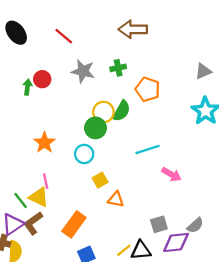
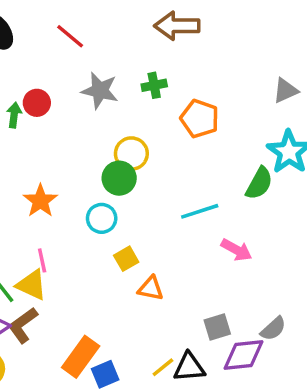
green semicircle: (122, 111) -> (259, 183), moved
orange rectangle: (74, 224) -> (81, 357), moved

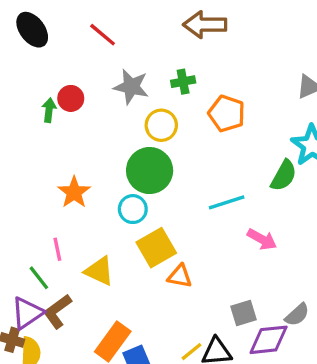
yellow circle: (131, 154) -> (161, 125), moved
green circle: (119, 178) -> (150, 171), size x1.4
yellow square: (126, 259) -> (156, 248), size x1.6
pink line: (42, 260) -> (57, 249), moved
yellow triangle: (32, 285) -> (99, 271), moved

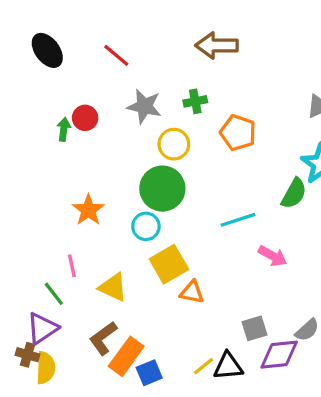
brown L-shape: (57, 311) -> (103, 338), moved

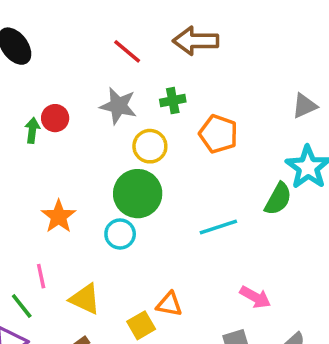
red line: (116, 55) -> (127, 51), moved
pink arrow: (273, 256) -> (255, 297), moved
yellow square: (169, 264) -> (141, 325), moved, size x0.7

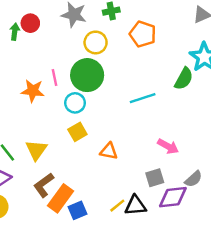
orange star: (59, 216) -> (33, 91), turned -30
pink line: (41, 276) -> (54, 78), moved
yellow triangle: (85, 299) -> (36, 150), moved, turned 40
yellow square: (141, 325) -> (77, 132), moved

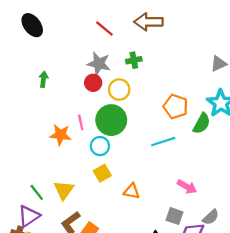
red circle: (30, 23) -> (93, 83), moved
orange pentagon: (143, 34) -> (176, 107), moved
gray square: (155, 178) -> (174, 216), turned 36

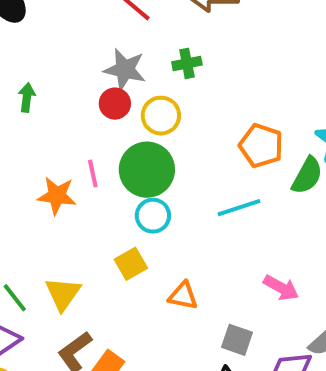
cyan circle: (100, 146) -> (153, 216), moved
gray square: (174, 216) -> (237, 340), moved

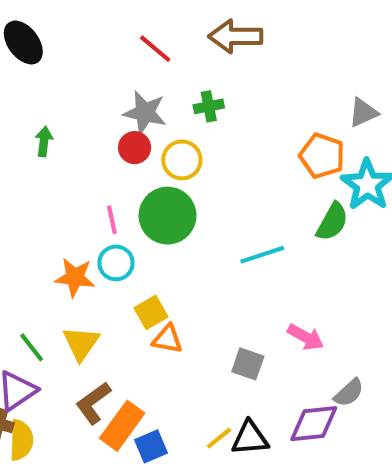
orange pentagon: (261, 146) -> (322, 156), moved
orange star: (57, 196) -> (75, 277), moved
cyan circle: (153, 216) -> (116, 263), moved
orange triangle: (183, 296) -> (168, 339), moved
gray square: (237, 340) -> (248, 364), moved

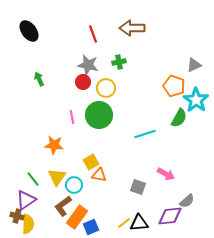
red line: (155, 49) -> (93, 34), turned 30
green arrow: (44, 141) -> (39, 79), turned -32
cyan circle: (116, 263) -> (74, 185), moved

